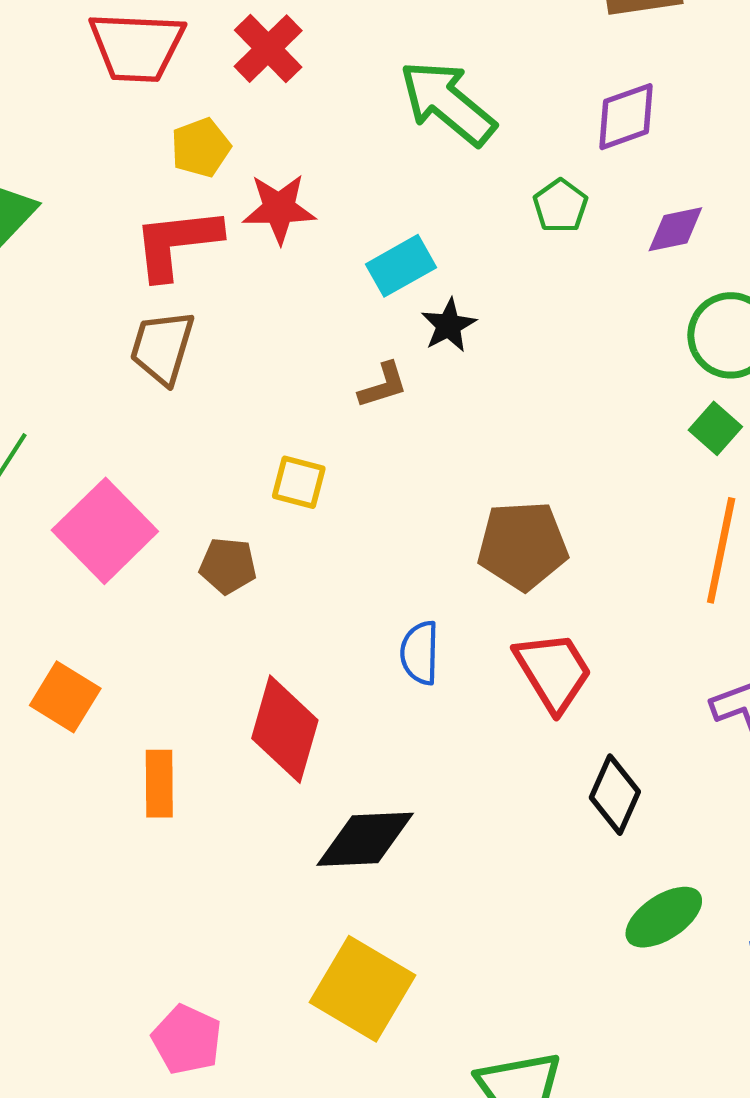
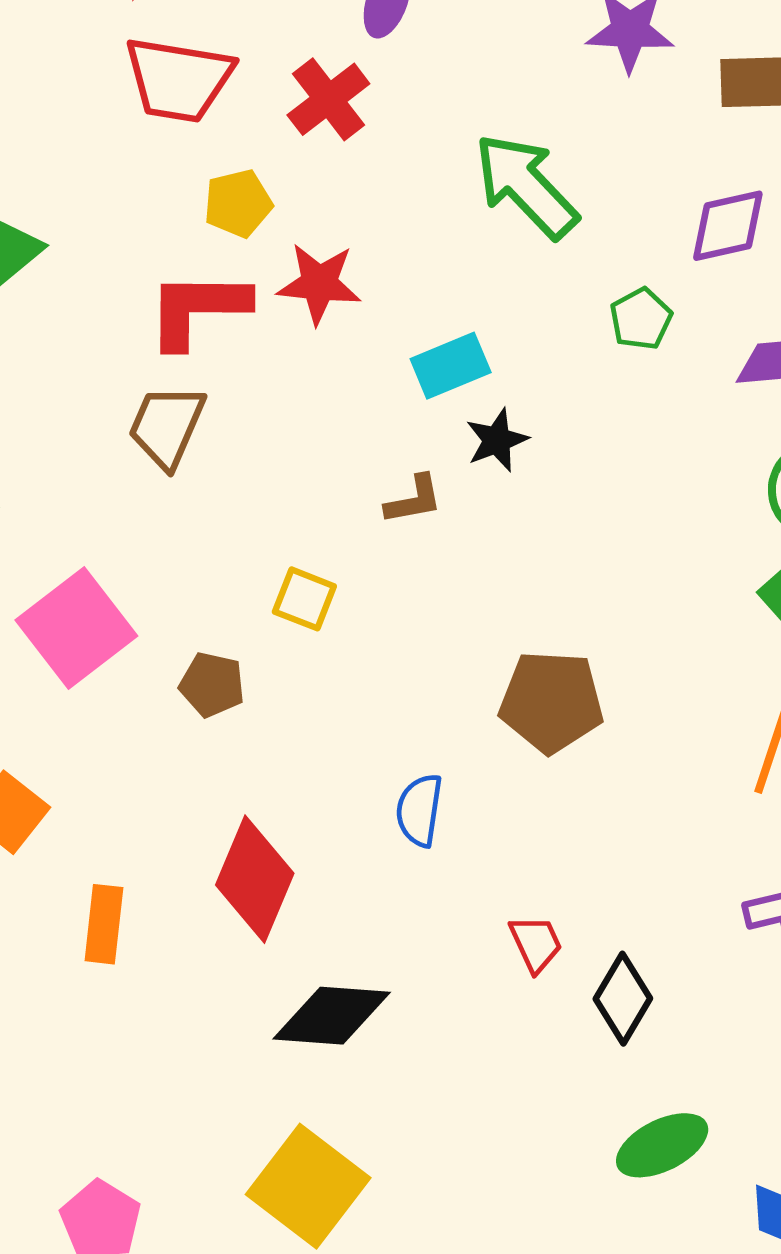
red trapezoid: (553, 671) -> (536, 944), moved, size x0.6

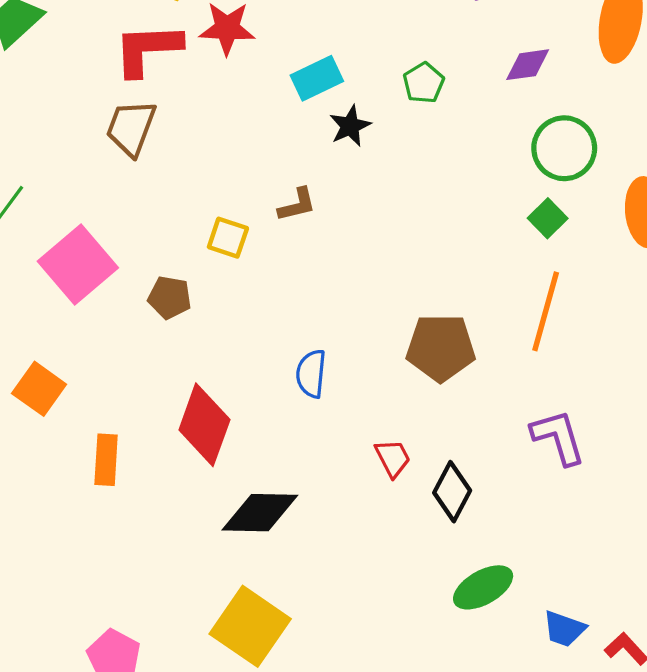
green pentagon: (641, 319) -> (424, 83), moved
brown L-shape: (414, 500) -> (297, 205), moved
brown pentagon: (551, 702) -> (441, 348), moved

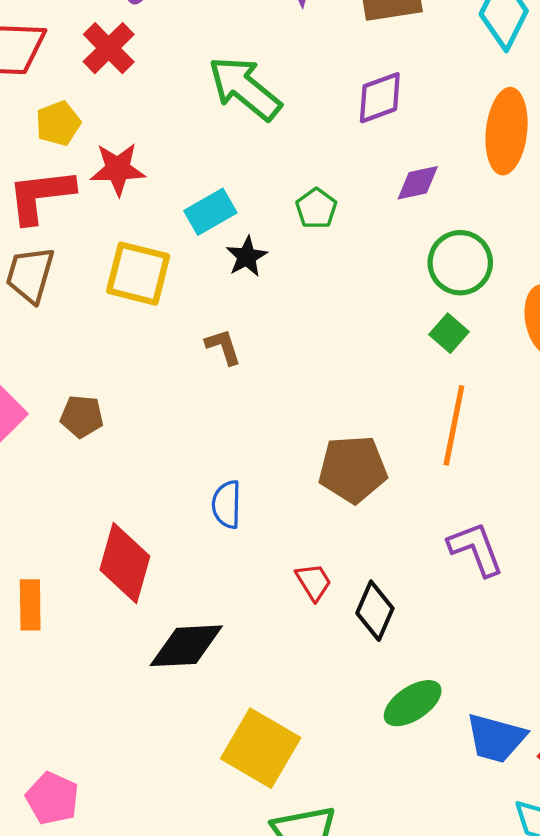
brown L-shape: (297, 205) -> (223, 347), moved, turned -90
yellow square: (228, 238) -> (138, 274), moved, size x1.6
brown pentagon: (170, 297) -> (82, 416), moved
yellow square: (250, 626) -> (261, 748), moved
blue trapezoid: (564, 629) -> (496, 738), size x1.4

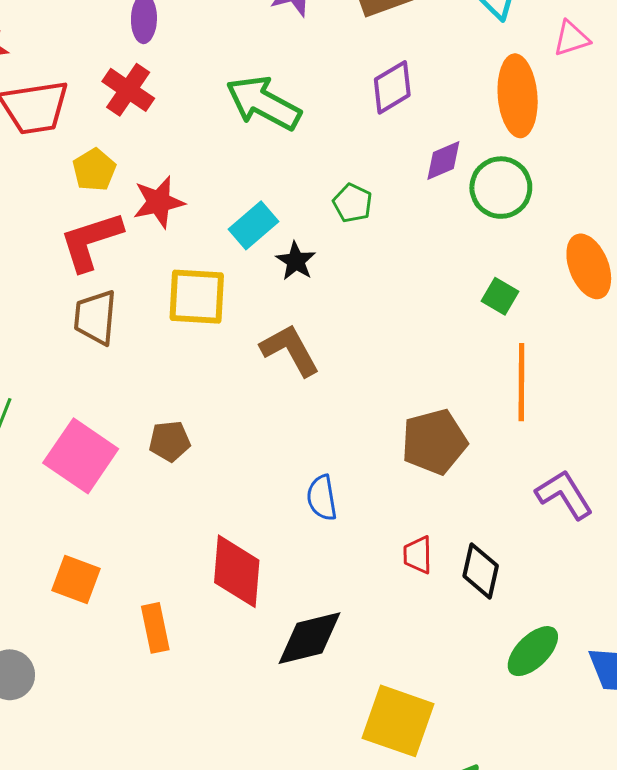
green circle: (460, 263) -> (501, 188), moved
brown L-shape: (223, 347) -> (290, 350), size x1.6
red trapezoid: (314, 582) -> (418, 555), turned -138

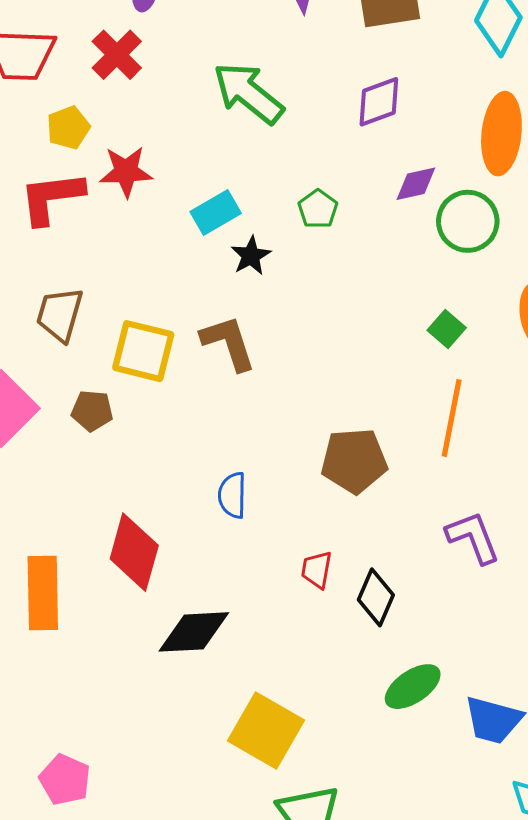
yellow square: (197, 297) -> (143, 351), moved
brown trapezoid: (95, 317) -> (60, 314), moved
orange rectangle: (155, 628) -> (43, 593), size x1.5

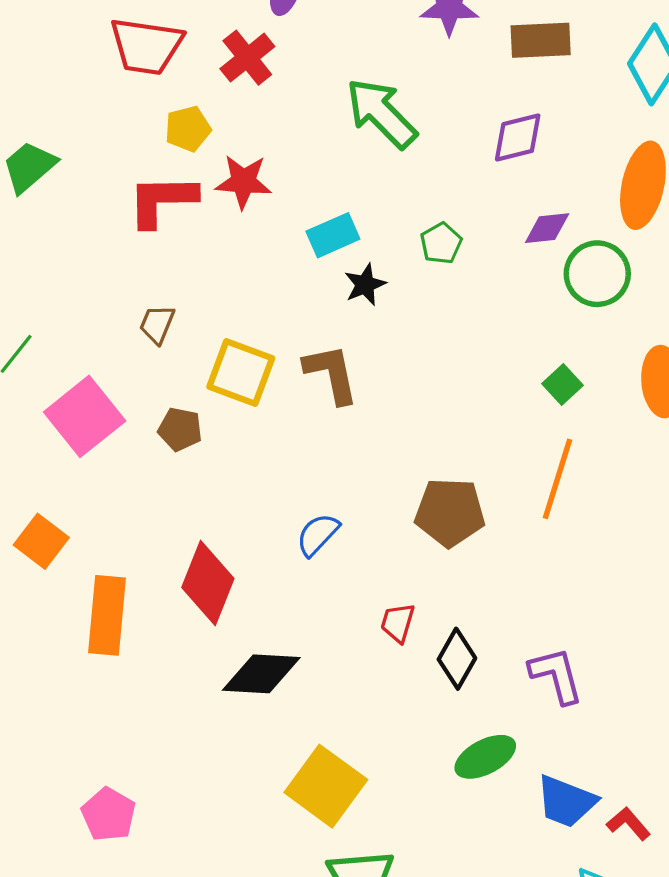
brown trapezoid: (60, 314) -> (157, 324), size x0.7
blue semicircle: (232, 495) -> (318, 535), turned 36
purple L-shape: (473, 537) -> (556, 675), moved

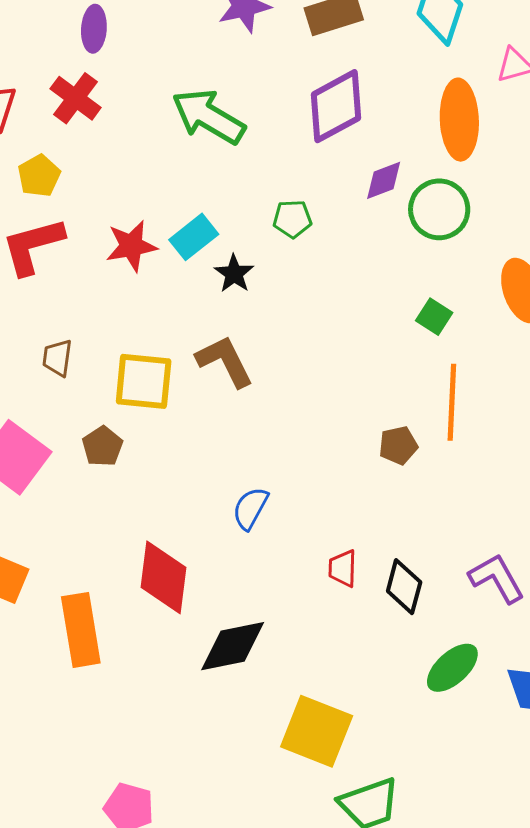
purple diamond: (518, 137) -> (336, 106), size x1.4
red star: (243, 182) -> (131, 246), moved
green pentagon: (441, 243) -> (292, 219), turned -30
brown pentagon: (180, 429) -> (103, 446), turned -30
brown pentagon: (450, 512) -> (398, 445), moved, size x0.6

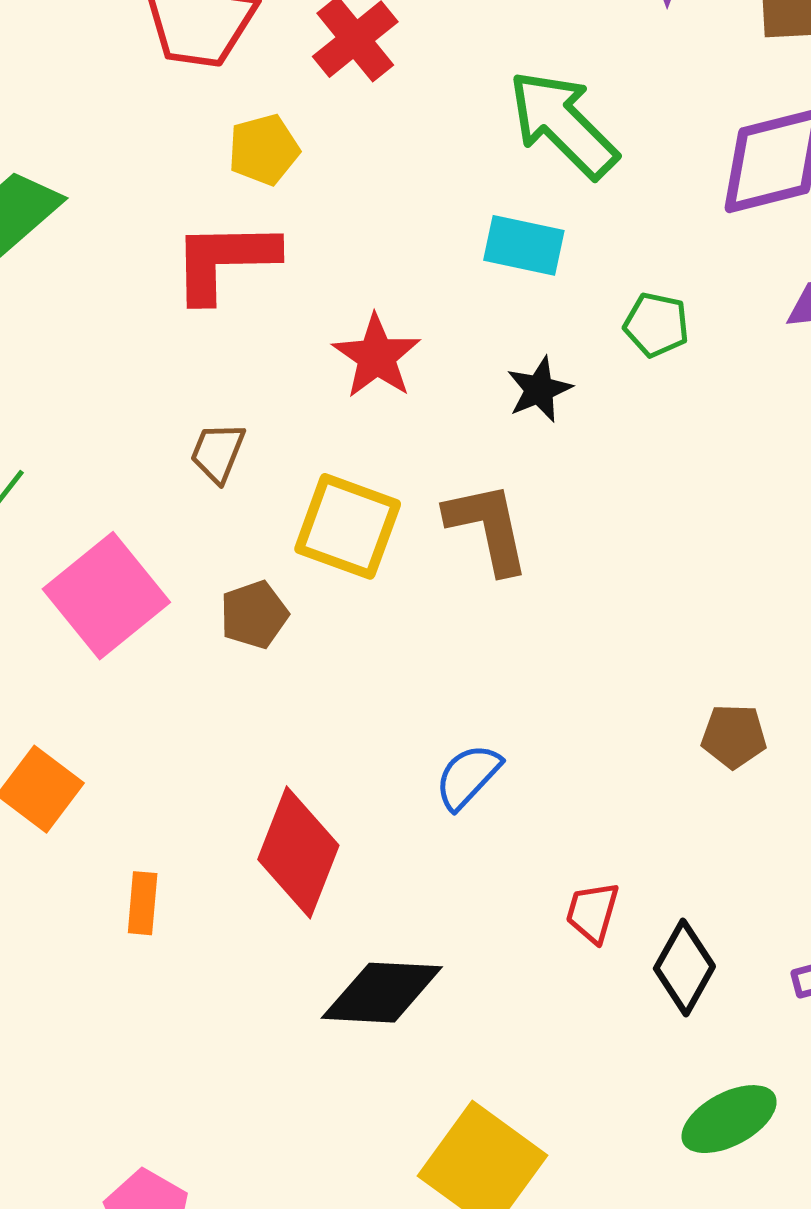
cyan rectangle: (194, 237) -> (524, 245), moved, turned 36
red star: (131, 246) -> (377, 356), moved, turned 30
orange rectangle: (81, 630) -> (143, 903), size x0.5

